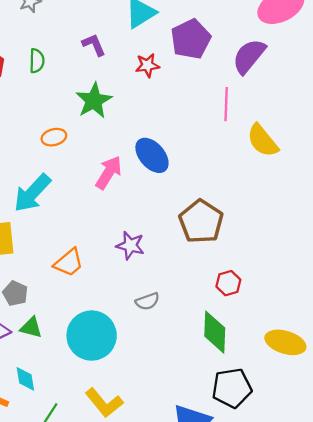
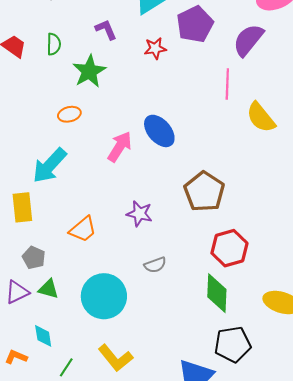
green star: (94, 101) -> (89, 71), moved
red hexagon: (228, 283) -> (229, 248), size x1.6

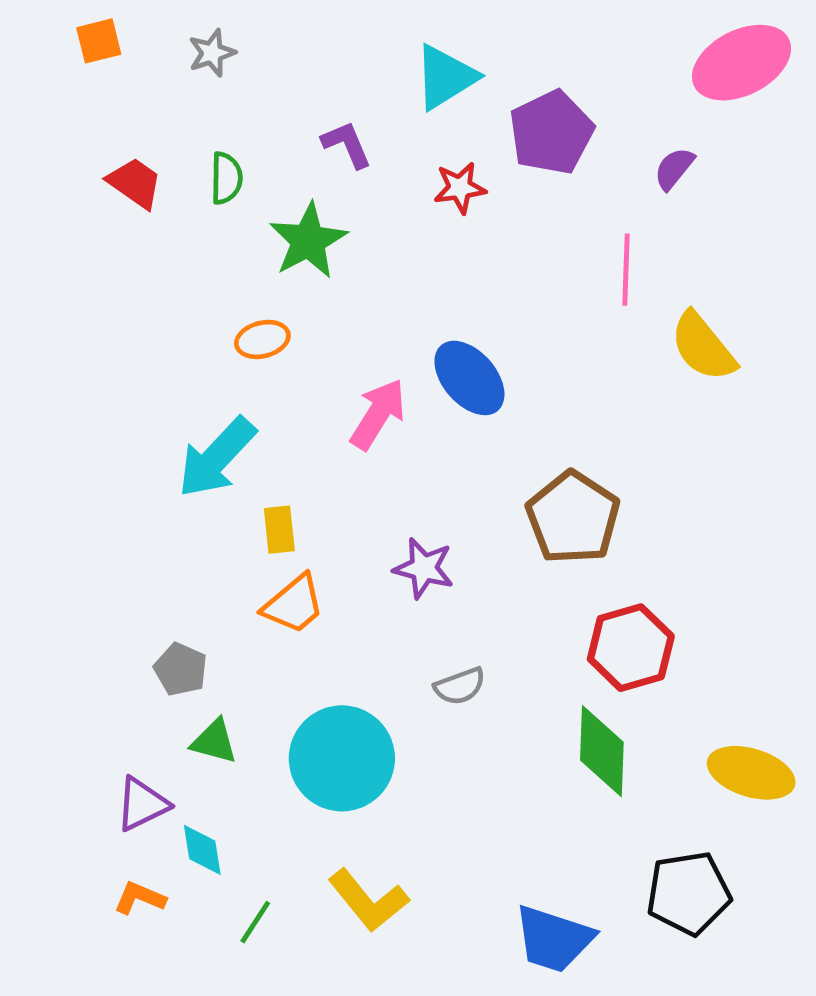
purple semicircle: (248, 40) -> (674, 169), size x0.6
yellow rectangle: (22, 207) -> (279, 530), moved, size x0.7
purple triangle: (17, 292) -> (142, 804), moved
black pentagon: (233, 344) -> (689, 893), moved

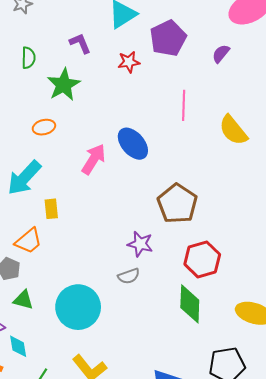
pink line: (626, 270) -> (184, 105), moved
purple star: (424, 568) -> (140, 244), moved
orange trapezoid: (294, 604) -> (28, 241), moved

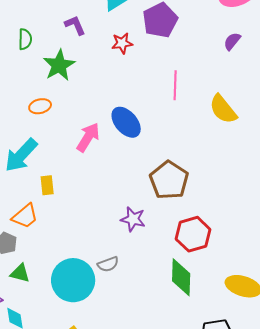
purple semicircle: (221, 54) -> (232, 41), moved
gray semicircle: (129, 276) -> (108, 264), moved

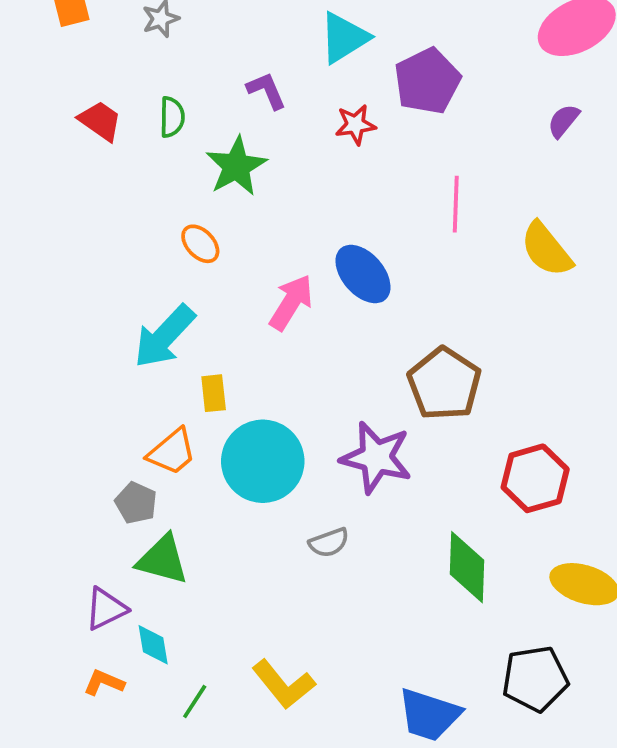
orange ellipse: (40, 106) -> (200, 244), turned 60
purple star: (133, 219) -> (376, 457), size x1.5
red hexagon: (193, 234) -> (535, 478), moved
green triangle: (20, 273) -> (163, 560), size x1.4
cyan circle: (73, 280) -> (263, 461), moved

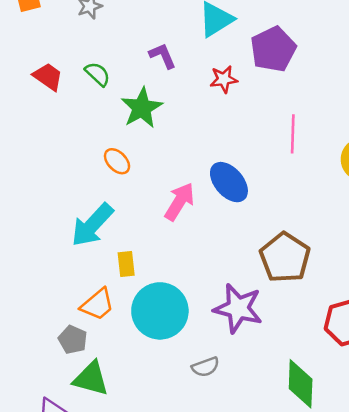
green semicircle: (172, 117) -> (97, 74), turned -48

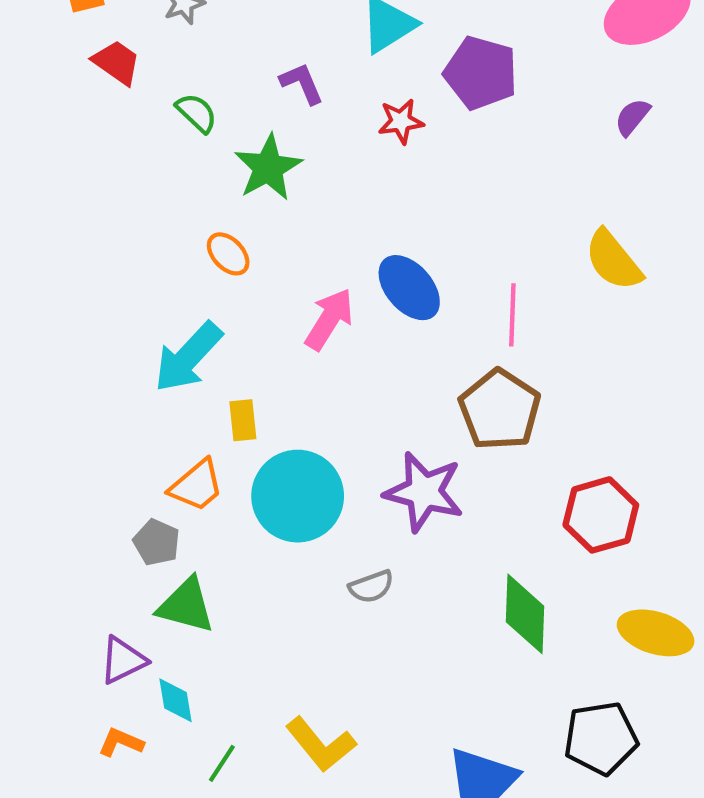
purple pentagon: (273, 49) -> (481, 73), turned -30
red trapezoid: (48, 77) -> (117, 62), moved
pink line: (293, 134) -> (512, 315), moved

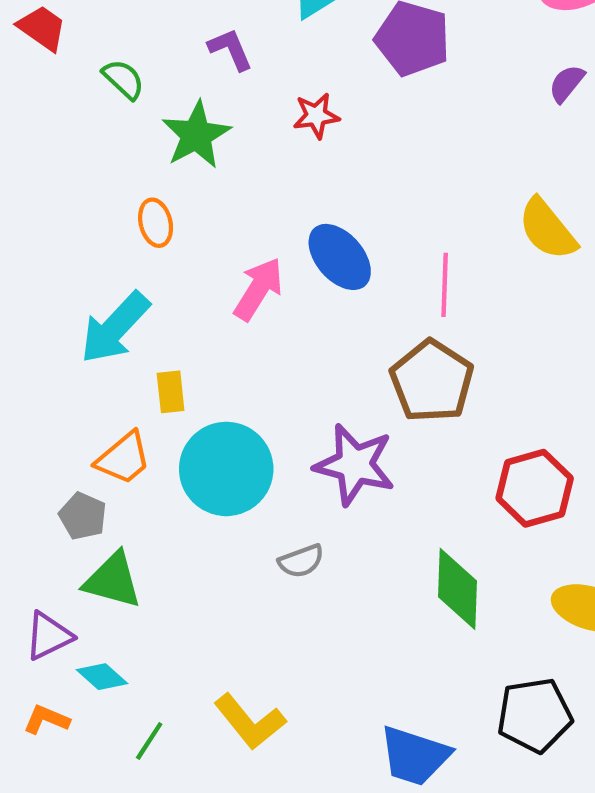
red star: (401, 121) -> (316, 116), moved
orange ellipse: (228, 254) -> (156, 223), turned 30
cyan diamond: (176, 700) -> (102, 677), turned -39

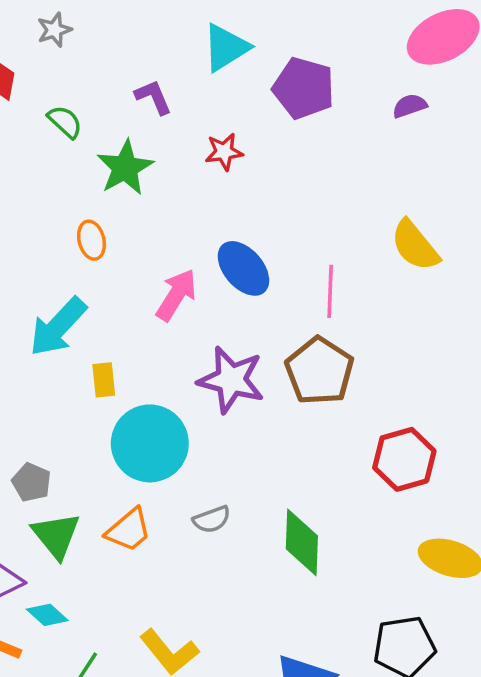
purple semicircle: (567, 84) -> (410, 106), moved, turned 32
orange trapezoid: (123, 458) -> (129, 530), moved
purple star: (355, 465) -> (231, 380), moved
green triangle: (113, 580) -> (56, 535), turned 36
green diamond: (457, 589) -> (302, 542), moved

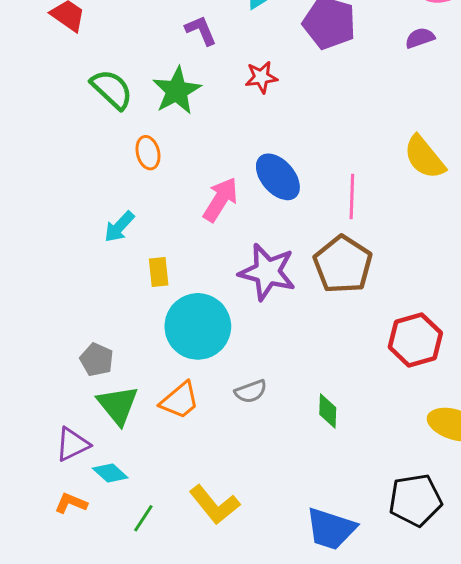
green semicircle: (65, 122) -> (112, 89), moved, size x1.4
cyan arrow: (58, 327) -> (119, 227), size x0.6
green diamond: (302, 542) -> (328, 411), size x0.6

